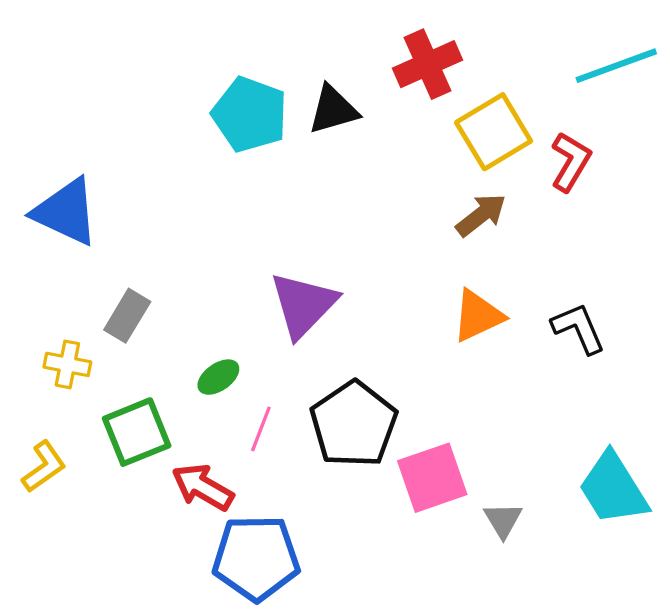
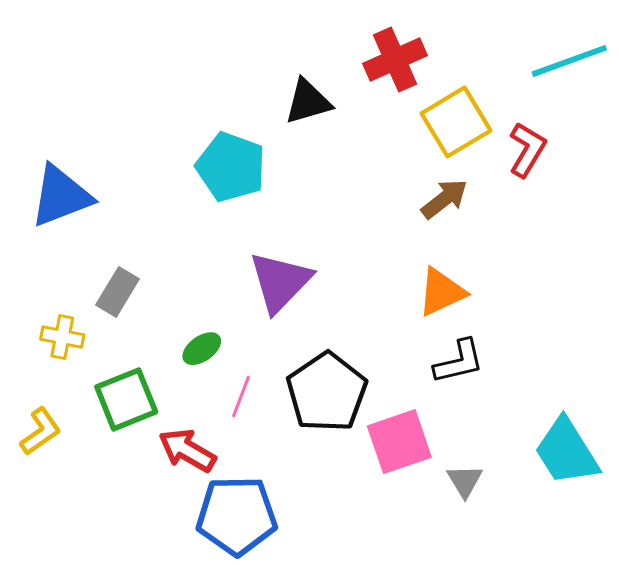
cyan pentagon: (250, 114) -> (231, 167), moved
blue triangle: (66, 212) -> (61, 196), turned -46
black L-shape: (578, 328) -> (459, 362), moved, turned 100

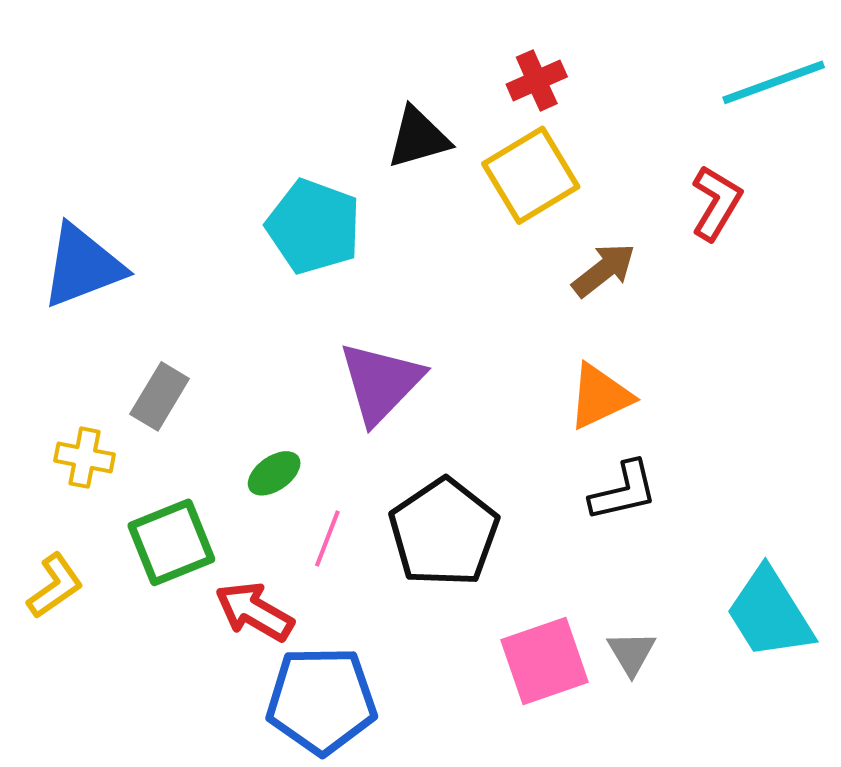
red cross: (395, 59) -> (537, 80), size x0.7
yellow square: (456, 122) -> (531, 175), moved
pink square: (399, 442) -> (545, 661), moved

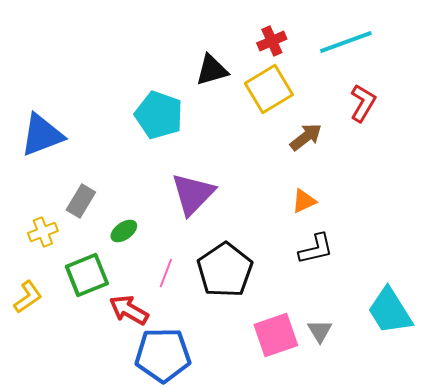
cyan line: (774, 82) -> (346, 42), moved
orange triangle: (600, 396) -> (304, 201), size x0.7
yellow cross: (85, 458) -> (43, 232), turned -32
green ellipse: (274, 473) -> (124, 231), moved

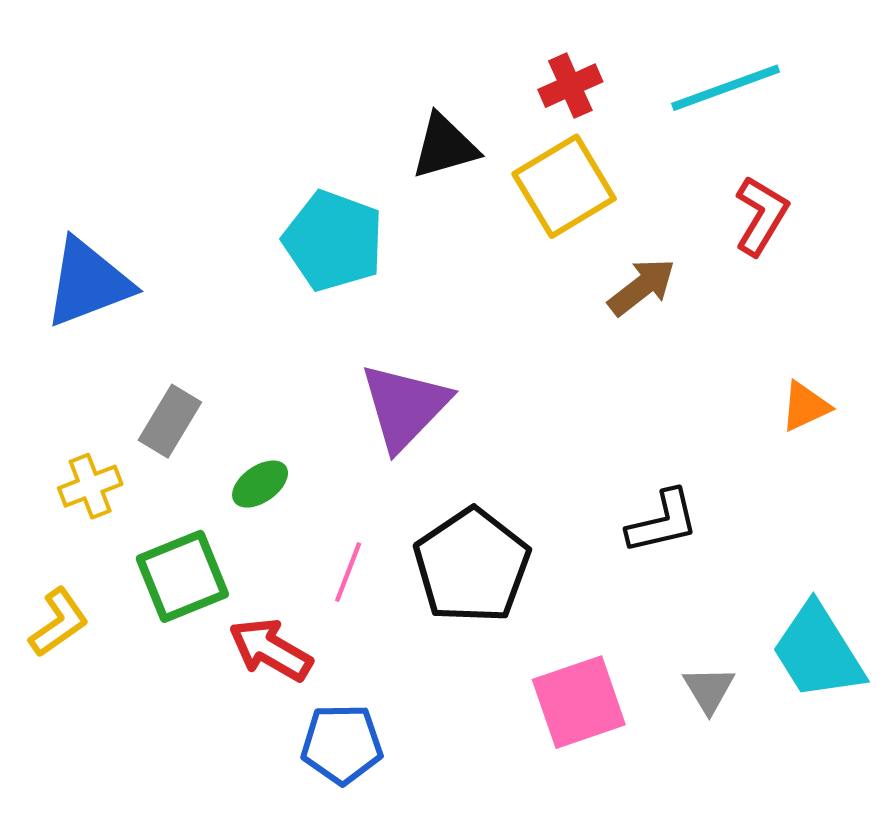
orange triangle: (304, 201) -> (805, 406), moved
gray triangle: (320, 331) -> (709, 690), moved
blue pentagon: (163, 355) -> (342, 744), size x0.7

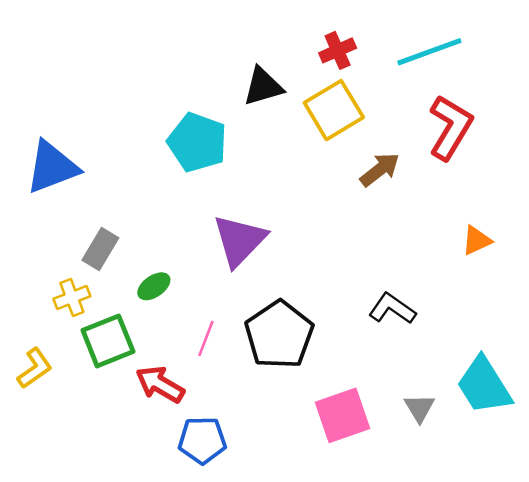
red L-shape: (761, 216) -> (450, 127), size x1.4
yellow cross: (90, 486) -> (72, 297), moved
black L-shape: (663, 522) -> (392, 309), turned -132

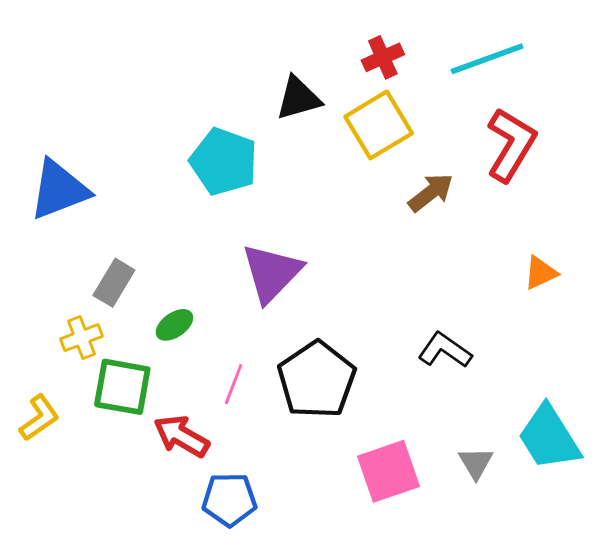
green square: (108, 341) -> (122, 387), turned 32

